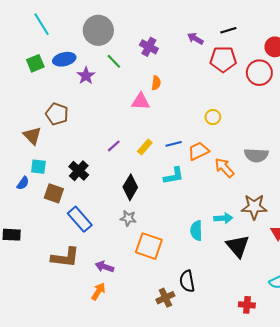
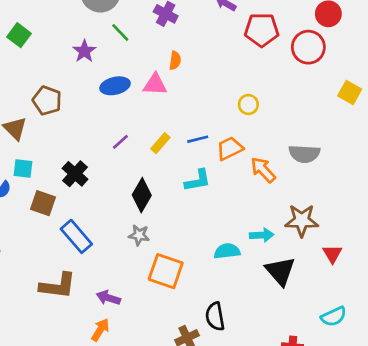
blue ellipse: (64, 59) -> (115, 86), moved
green square: (35, 63) -> (19, 35), turned -30
cyan semicircle: (196, 231) -> (227, 251), turned 84

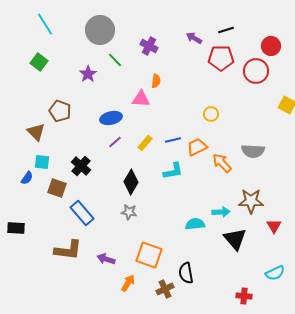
blue ellipse: (115, 86) -> (111, 118), moved
orange square: (166, 271) -> (149, 255), moved
orange arrow: (100, 330) -> (128, 283), moved

